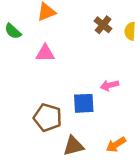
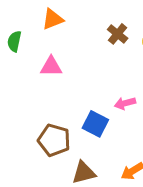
green semicircle: (13, 31) -> (14, 41), turned 60
blue square: (84, 103) -> (95, 124), turned 30

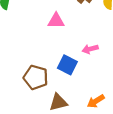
pink triangle: (51, 66) -> (56, 21), moved

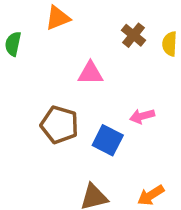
brown pentagon: (36, 77) -> (59, 125), moved

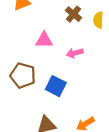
pink arrow: (142, 116) -> (75, 53), moved

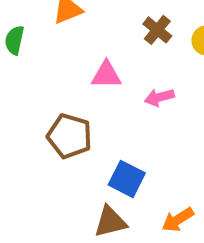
blue square: (56, 86) -> (127, 179), moved

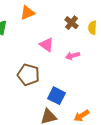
pink triangle: (106, 75) -> (46, 45), turned 35

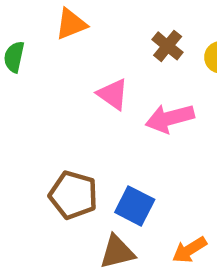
pink arrow: (72, 56) -> (170, 118), size x1.5
brown pentagon: (28, 75) -> (73, 195), moved

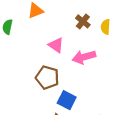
brown pentagon: (73, 195) -> (47, 77), moved

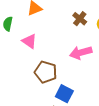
pink triangle: (56, 45) -> (29, 41), moved

